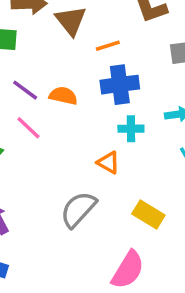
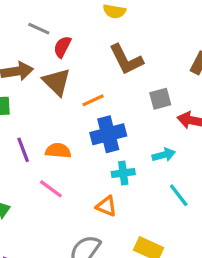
purple line: (25, 90) -> (23, 150), turned 40
pink line: (28, 128) -> (51, 189), moved

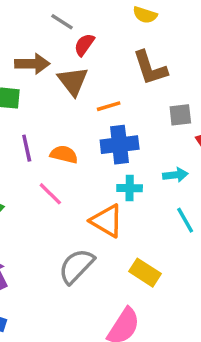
orange triangle: (106, 206) -> (107, 221), size x1.5

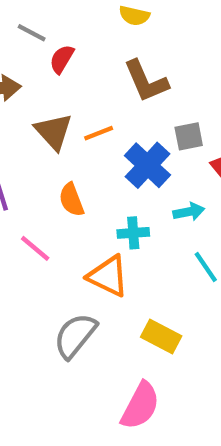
brown triangle: (73, 81) -> (54, 132), moved
blue cross: (120, 145) -> (148, 165), moved, turned -36
orange semicircle: (64, 154) -> (71, 200), moved, turned -120

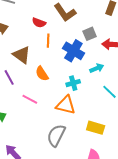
red semicircle: (62, 59) -> (39, 23), moved, turned -88
brown triangle: (54, 132) -> (22, 55), moved
orange line: (99, 133) -> (48, 41), turned -56

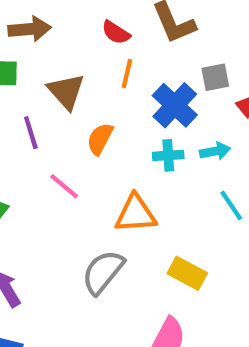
orange semicircle: (42, 74) -> (100, 139), turned 49
cyan cross: (73, 83) -> (168, 155), moved
orange triangle: (66, 105) -> (136, 214), turned -30

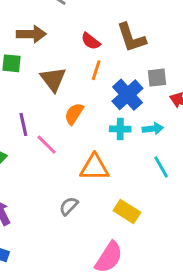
purple line: (31, 133) -> (23, 124), moved
gray semicircle: (103, 272) -> (69, 206), size x0.6

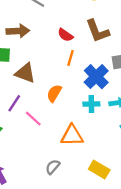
brown triangle: (53, 79) -> (25, 73), moved, turned -30
purple line: (23, 124) -> (14, 103), turned 48

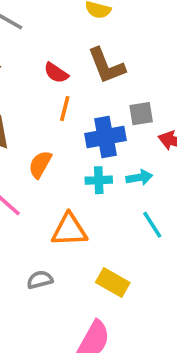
blue cross: (96, 77) -> (106, 137), turned 35
gray semicircle: (53, 167) -> (40, 280), turned 35

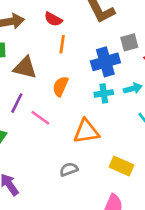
red semicircle: (56, 73) -> (53, 19), moved
orange line: (65, 109) -> (62, 44), moved

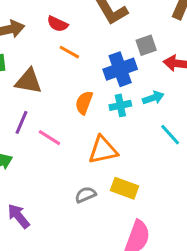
orange line: (62, 44) -> (69, 52), turned -66
orange semicircle: (60, 86) -> (84, 103), moved
yellow rectangle: (121, 166) -> (124, 188), moved

